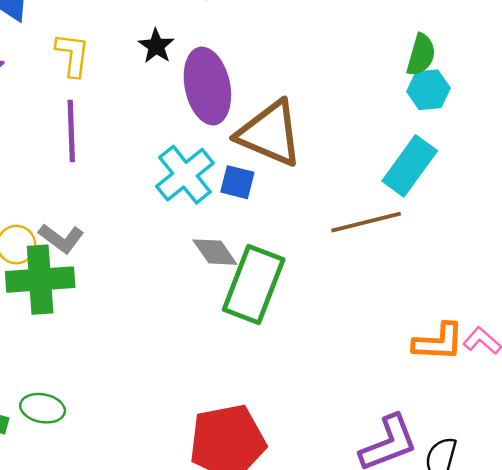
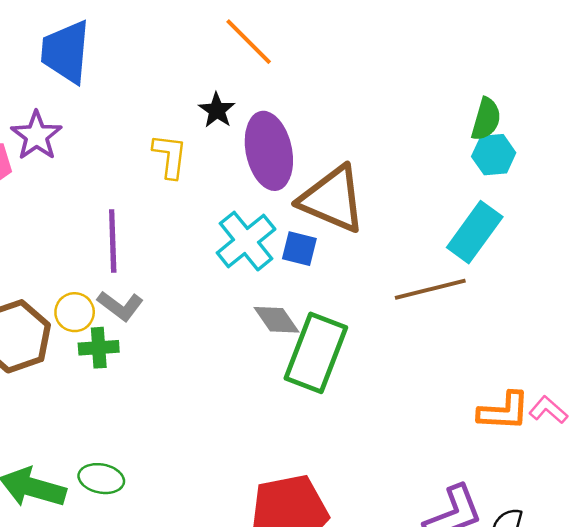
yellow L-shape: (73, 55) -> (170, 156), moved
purple line: (71, 131) -> (113, 241), moved
green cross: (40, 280) -> (99, 348), size x0.6

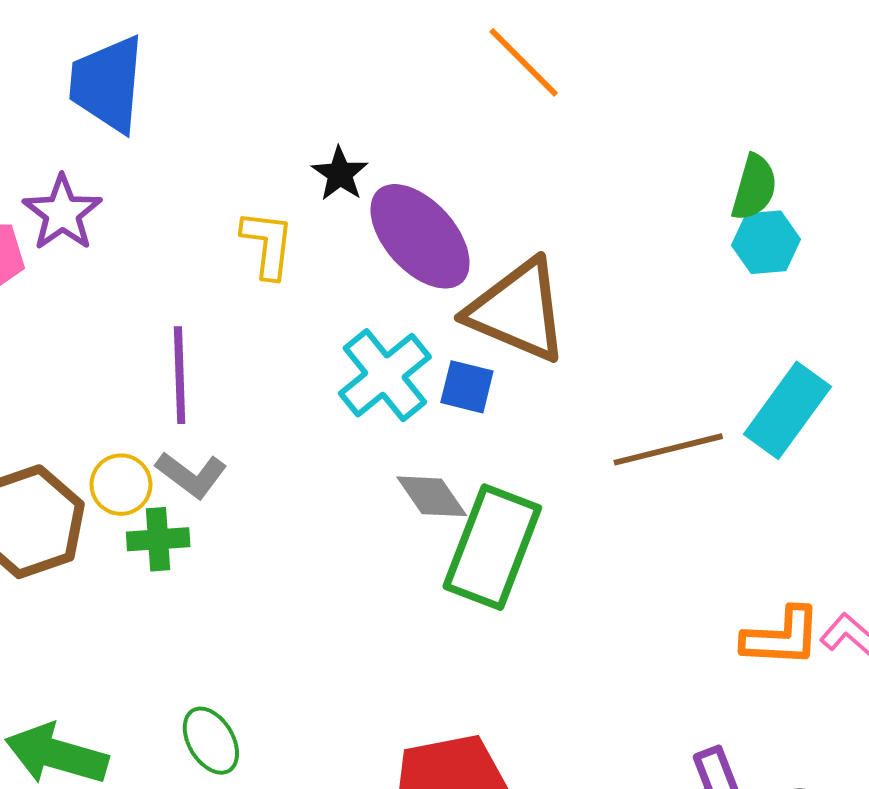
orange line: (249, 42) -> (524, 62), moved
purple ellipse: (269, 151) -> (420, 236), turned -30
cyan rectangle: (475, 232) -> (787, 410), moved
green ellipse: (101, 479) -> (211, 741), moved, turned 48

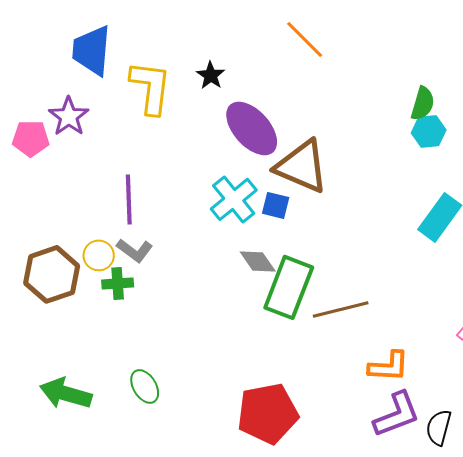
black star: (340, 174) -> (211, 75), moved
yellow L-shape: (268, 244) -> (151, 87), moved, size x1.5
brown line: (668, 449) -> (341, 309), moved
orange L-shape: (782, 637) -> (389, 366), moved

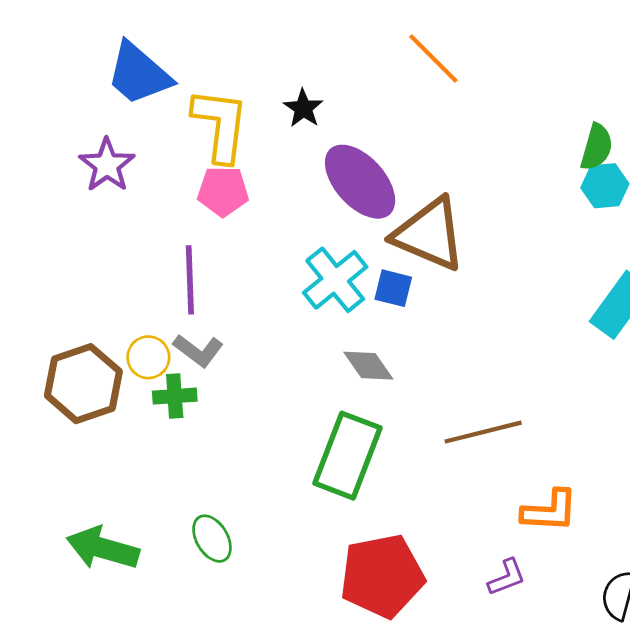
blue trapezoid: (92, 50) -> (139, 74), turned -54
pink pentagon: (31, 138) -> (223, 191), moved
green rectangle: (289, 287) -> (348, 456), moved
purple L-shape: (397, 414) -> (507, 577), moved, size x0.6

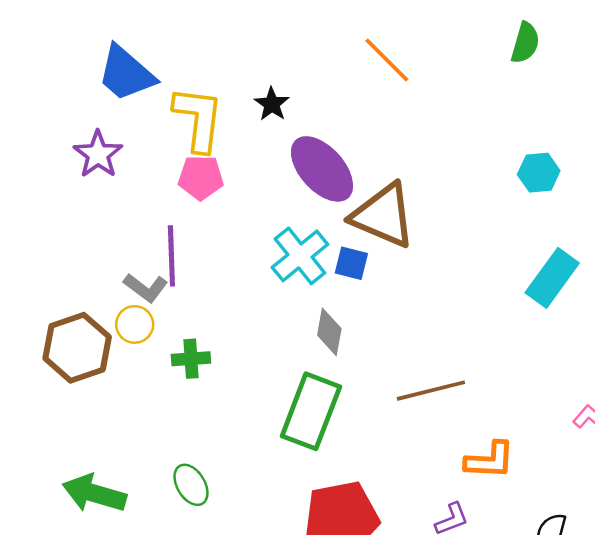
green semicircle: (597, 147) -> (525, 43), moved
gray L-shape: (198, 350) -> (146, 288), moved
gray diamond: (368, 366) -> (329, 332), turned 45
green cross: (175, 396) -> (191, 359), moved

